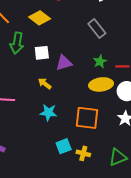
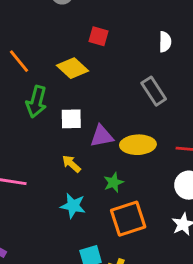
green star: (100, 61) -> (113, 182), moved
yellow ellipse: (101, 84) -> (138, 145), moved
orange square: (87, 118) -> (128, 219), turned -30

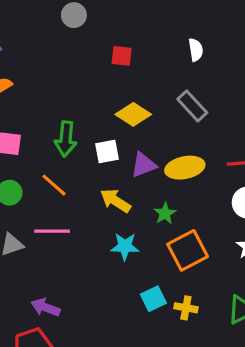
orange line: (19, 61) -> (54, 185), moved
yellow diamond: (73, 68) -> (133, 114), moved
yellow arrow: (71, 164) -> (115, 201), size x1.4

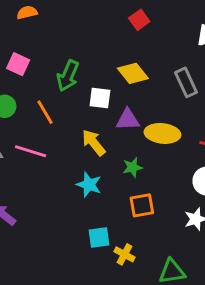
red square: (122, 56) -> (139, 20), turned 30
orange square: (188, 250) -> (142, 205), size x0.7

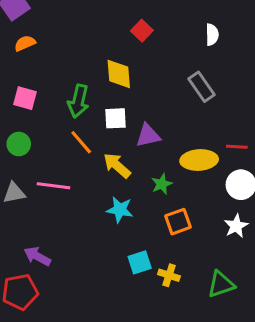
yellow diamond: (133, 73) -> (119, 74), moved, turned 44
orange line: (45, 112) -> (81, 142), moved
yellow ellipse: (162, 133) -> (199, 160), moved

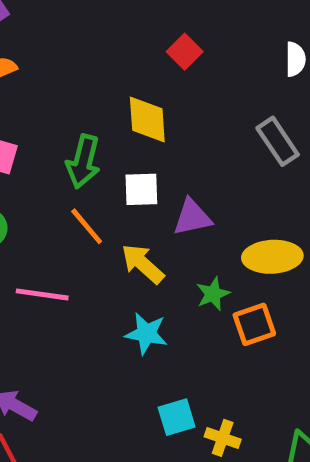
orange square: (178, 222) -> (254, 324), moved

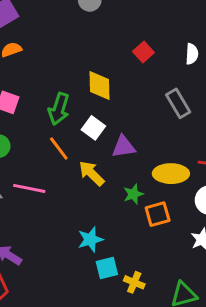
red square: (185, 52) -> (143, 52), moved
white square: (141, 189) -> (93, 128), turned 35
cyan star: (146, 334) -> (90, 239), moved, turned -30

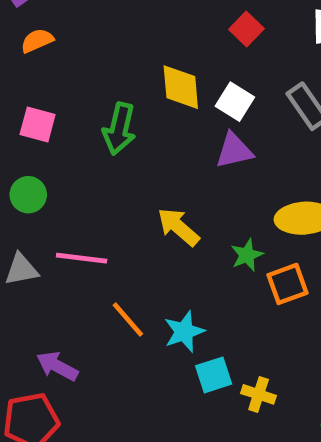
white square: (93, 128) -> (235, 102), moved
purple triangle: (124, 147) -> (234, 151), moved
orange line: (59, 149) -> (128, 320), moved

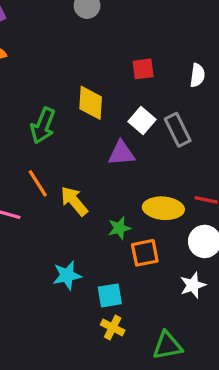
red square: (246, 29) -> (143, 69), turned 30
white square: (235, 102) -> (142, 121), moved
orange line: (128, 320) -> (38, 183), moved
cyan square: (214, 375) -> (110, 295), moved

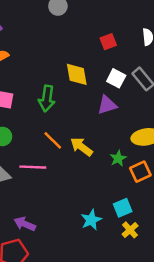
cyan star: (67, 275) -> (91, 220), moved
yellow cross: (113, 328) -> (130, 230), turned 35

